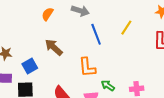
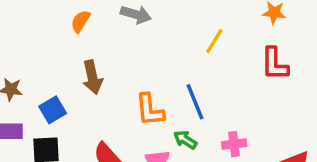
blue line: (96, 34) -> (195, 102), moved
brown arrow: (54, 47) -> (92, 77), turned -144

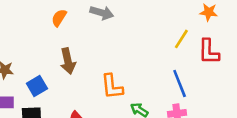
yellow line: (214, 41) -> (181, 39), moved
blue line: (195, 102) -> (180, 83), moved

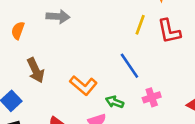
blue line: (180, 83) -> (129, 66), moved
orange L-shape: (112, 87) -> (83, 85), turned -32

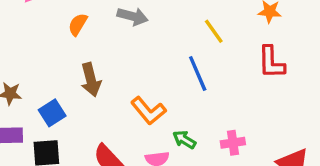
yellow line: (140, 25) -> (214, 31), moved, turned -66
blue line: (129, 66) -> (198, 73), moved

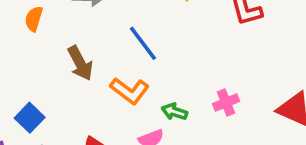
blue line: (198, 73) -> (143, 43), moved
brown arrow: (91, 80) -> (80, 63), moved

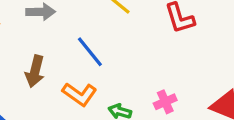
brown arrow: (80, 63) -> (35, 71), turned 44

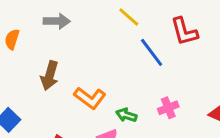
blue line: (90, 52) -> (152, 52), moved

